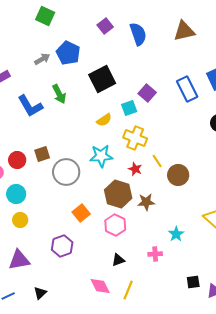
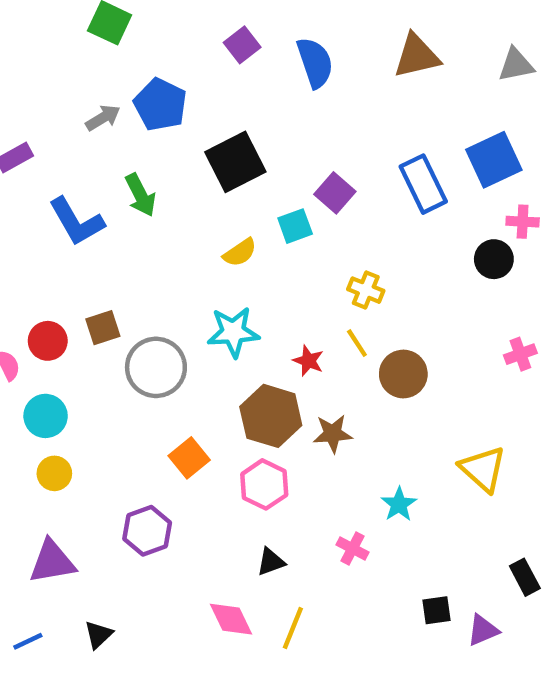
yellow cross: (135, 138) -> (366, 290), moved, size x0.7
pink cross: (155, 254) -> (353, 548), turned 32

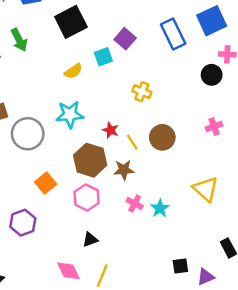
yellow line: (357, 343) -> (132, 142), moved
pink cross: (520, 354) -> (214, 127), moved
pink cross: (353, 548) -> (135, 203), moved

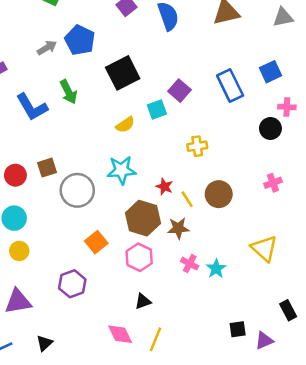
blue square: (212, 21) -> (270, 72), size x0.7
yellow cross: (142, 92) -> (197, 146), turned -30

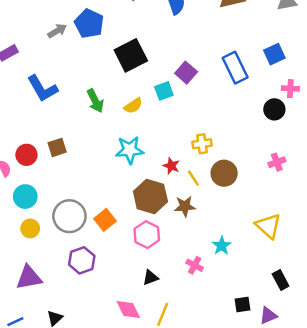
green arrow: (68, 92) -> (95, 101), moved
yellow cross: (197, 146) -> (202, 144), moved
gray circle: (77, 190) -> (69, 216), moved
pink cross: (190, 264) -> (195, 265), moved
black rectangle: (288, 310) -> (281, 280), moved

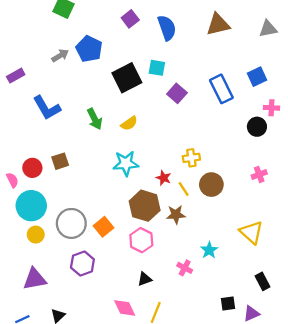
cyan square: (164, 91) -> (157, 68), moved, turned 30
cyan circle: (25, 197) -> (31, 206), size x1.4

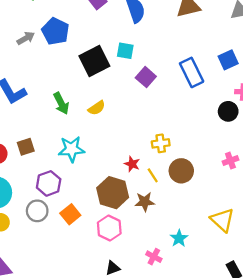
cyan star: (126, 163) -> (71, 149), moved
gray circle: (71, 223) -> (37, 211), size x0.7
purple hexagon: (82, 263) -> (49, 183), moved

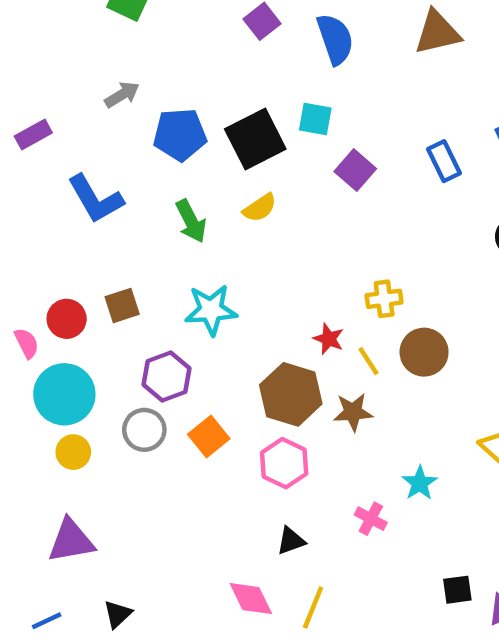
blue pentagon: (55, 31) -> (180, 135), moved, turned -30
blue rectangle: (192, 72) -> (444, 161), size x0.7
yellow semicircle: (97, 108) -> (260, 208), moved

